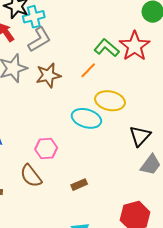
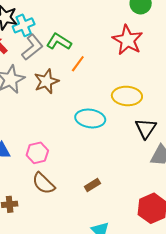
green L-shape: (107, 48) -> (59, 42), moved
orange line: (88, 70) -> (78, 64), moved
yellow ellipse: (110, 101) -> (127, 96), moved
pink hexagon: (46, 148) -> (37, 153), moved

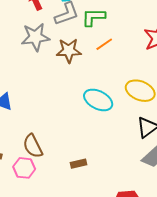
green L-shape: (59, 42) -> (93, 17), turned -50
pink hexagon: (37, 153) -> (24, 168), moved

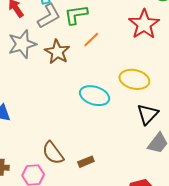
brown star: (69, 51) -> (57, 52), turned -30
brown semicircle: (33, 146) -> (53, 153), moved

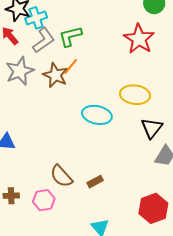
orange line: (91, 40) -> (71, 67), moved

